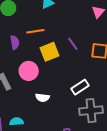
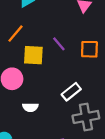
orange line: (35, 31) -> (16, 34), turned -36
yellow square: (49, 52) -> (33, 55), turned 30

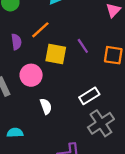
white semicircle: (30, 107) -> (46, 106), turned -119
gray cross: (86, 117) -> (101, 123), turned -30

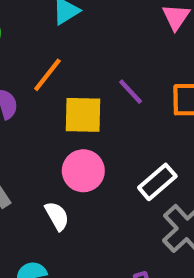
pink circle: (31, 75) -> (83, 171), moved
white semicircle: (46, 106) -> (57, 216), moved

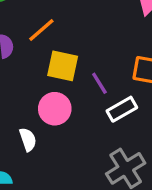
purple line: (131, 92) -> (99, 83), moved
white rectangle: (157, 182) -> (122, 109), moved

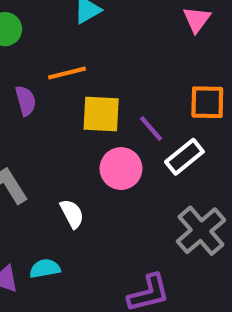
orange line: (41, 30) -> (67, 73), turned 36
pink circle: (55, 109) -> (121, 169), moved

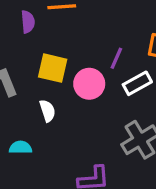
yellow square: (101, 114) -> (53, 68), moved
purple line: (151, 129) -> (116, 58), turned 55

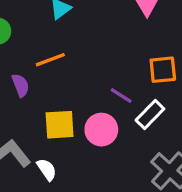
purple line: (116, 58) -> (121, 95), turned -65
white semicircle: (47, 111) -> (47, 169), moved

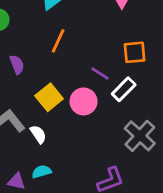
orange line: (50, 60) -> (58, 41), moved, turned -45
yellow square: (60, 125) -> (49, 97), turned -36

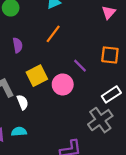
white rectangle: (124, 89) -> (111, 94), moved

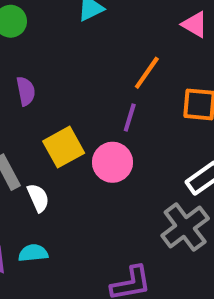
pink triangle: (109, 12) -> (195, 24), turned -40
orange line: (53, 34) -> (147, 73), moved
purple line: (80, 66) -> (130, 118), moved, turned 64

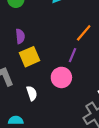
yellow square: (64, 147) -> (30, 57), moved
white semicircle: (38, 198) -> (32, 93), moved

